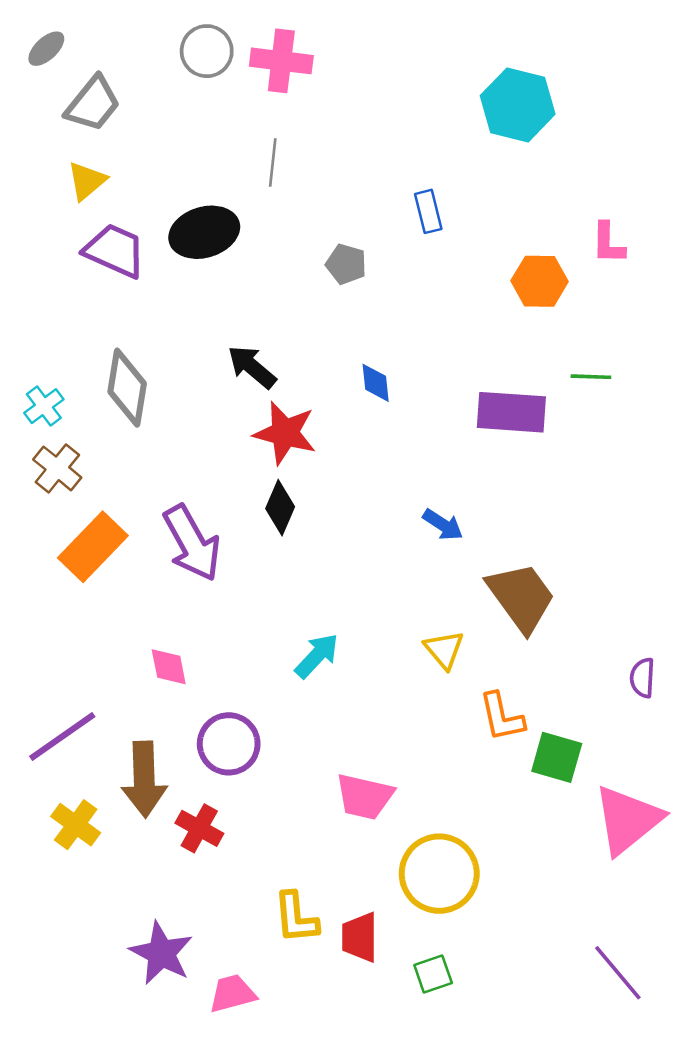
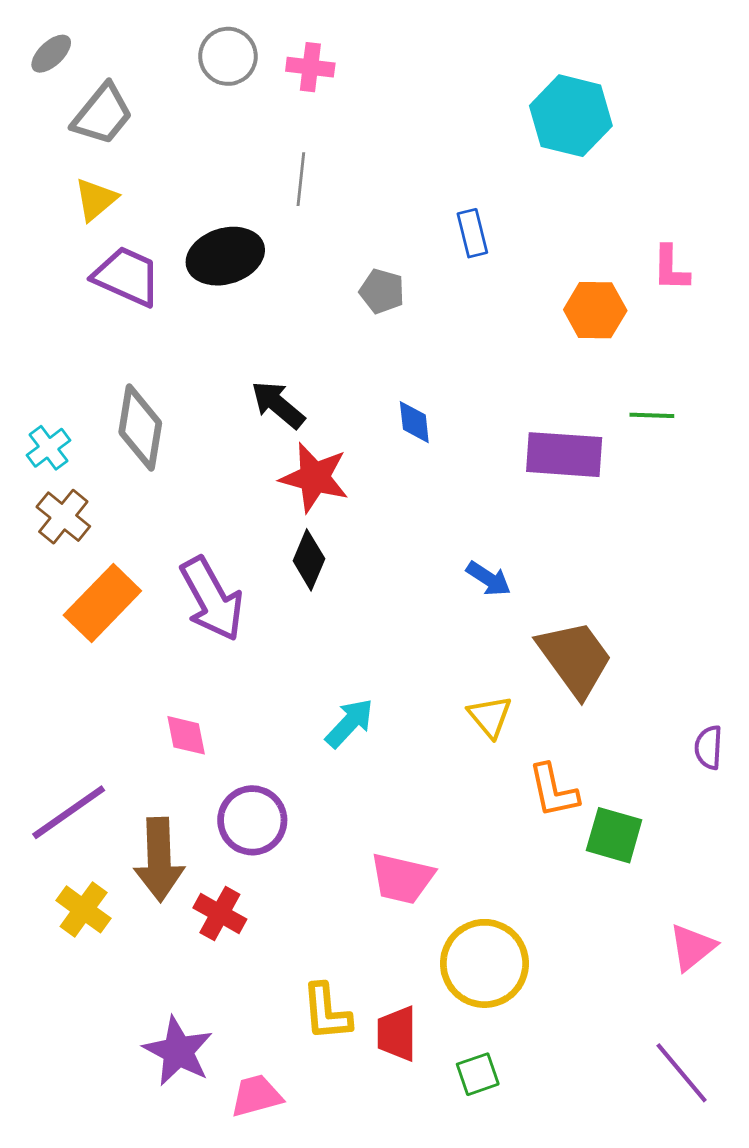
pink cross: (281, 61) -> (310, 67), size x0.7
pink triangle: (628, 820) -> (692, 947), moved, size x0.6

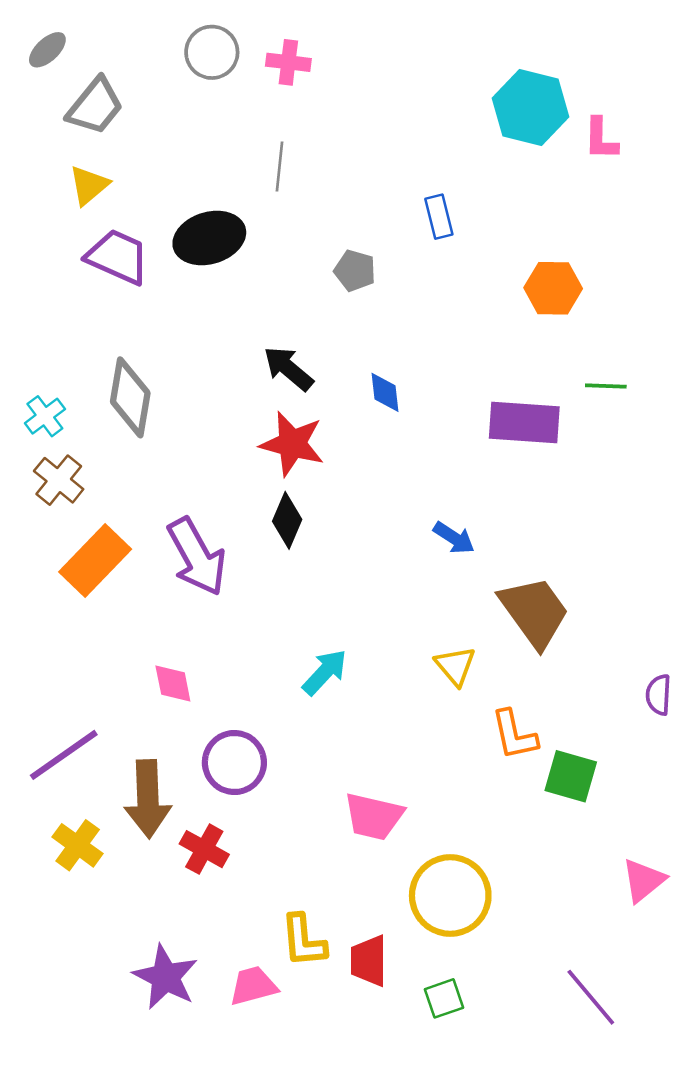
pink L-shape: (671, 268) -> (601, 139), moved
black arrow: (278, 405) -> (288, 368), moved
purple line: (682, 1073) -> (591, 997), moved
pink trapezoid: (256, 1096) -> (253, 986), moved

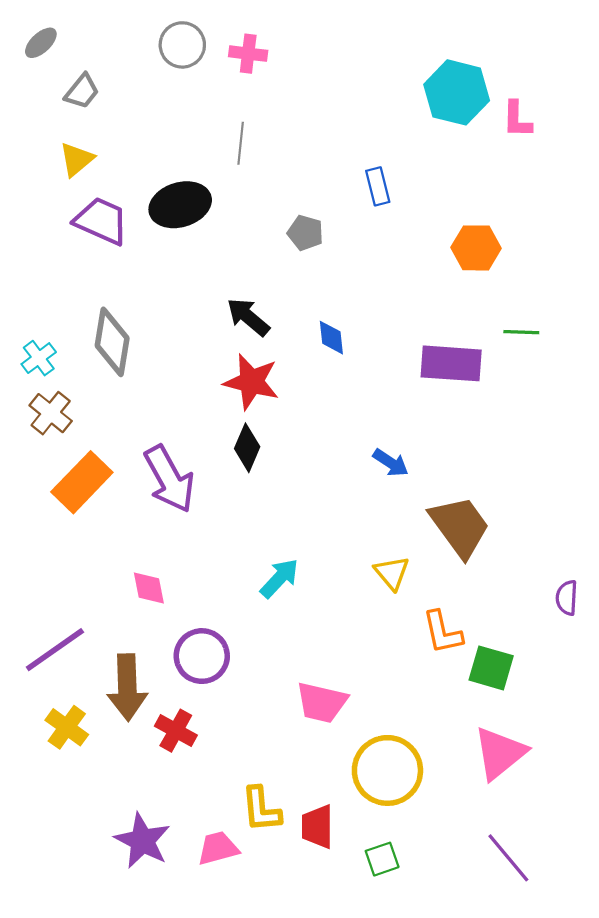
gray trapezoid: (95, 106) -> (82, 91), size x0.7
pink triangle: (643, 880) -> (500, 753), moved, size x1.4

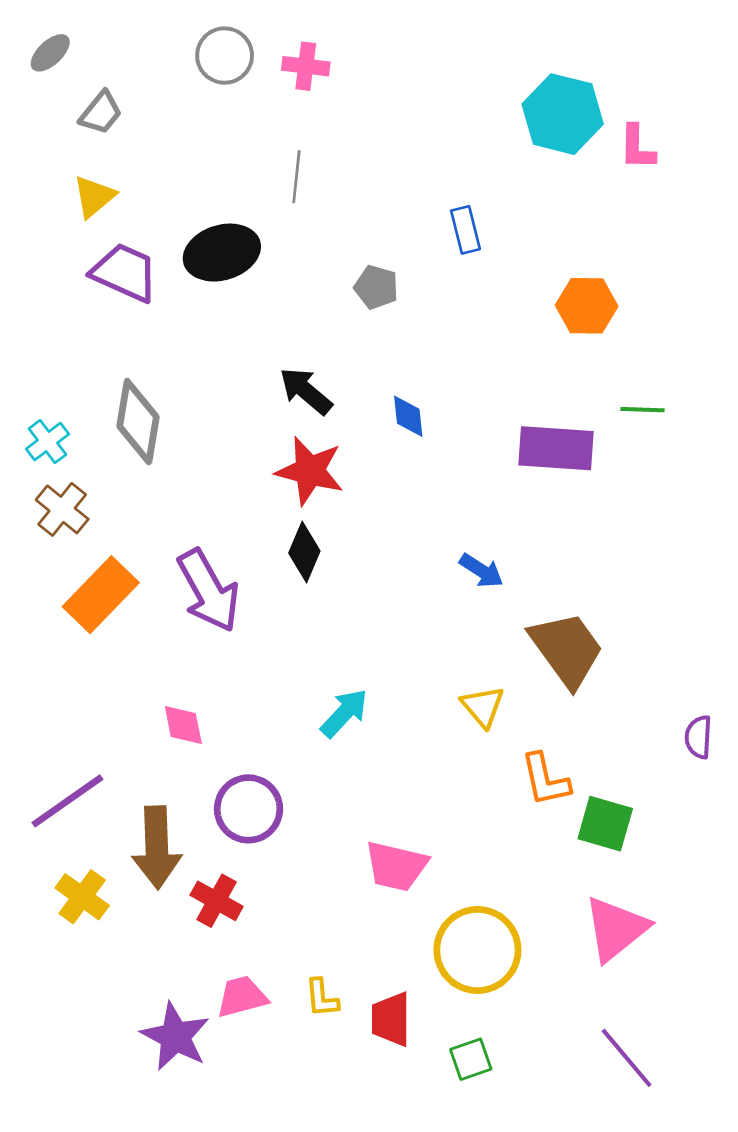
yellow L-shape: (261, 809) -> (322, 998), size x0.7
pink trapezoid: (218, 848) -> (242, 997), moved

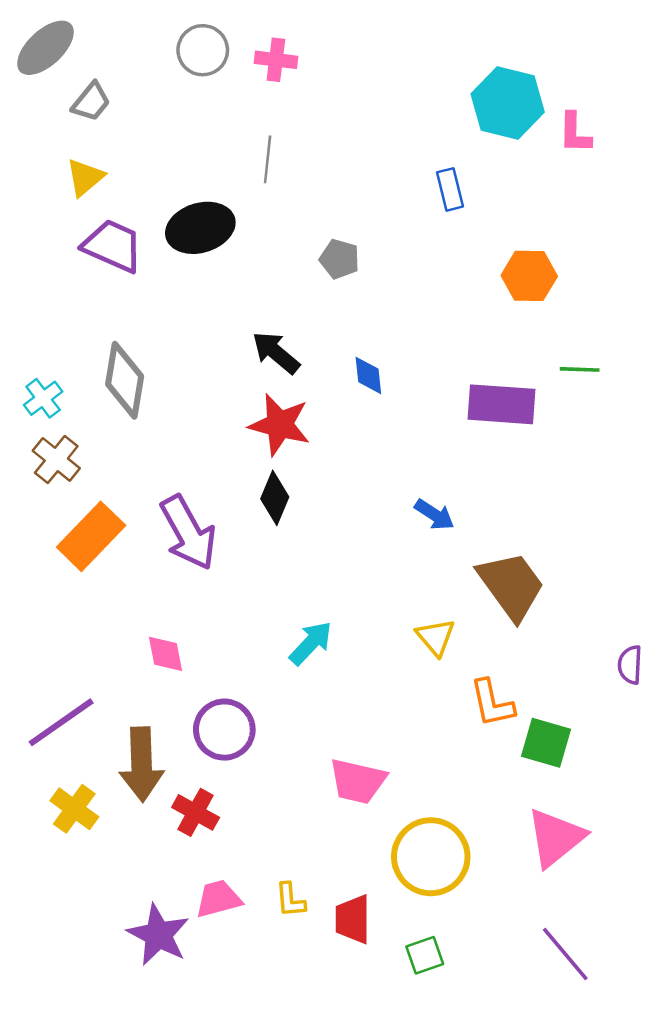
gray ellipse: (50, 53) -> (45, 48), size x1.6
blue rectangle: (465, 230) -> (450, 189), moved

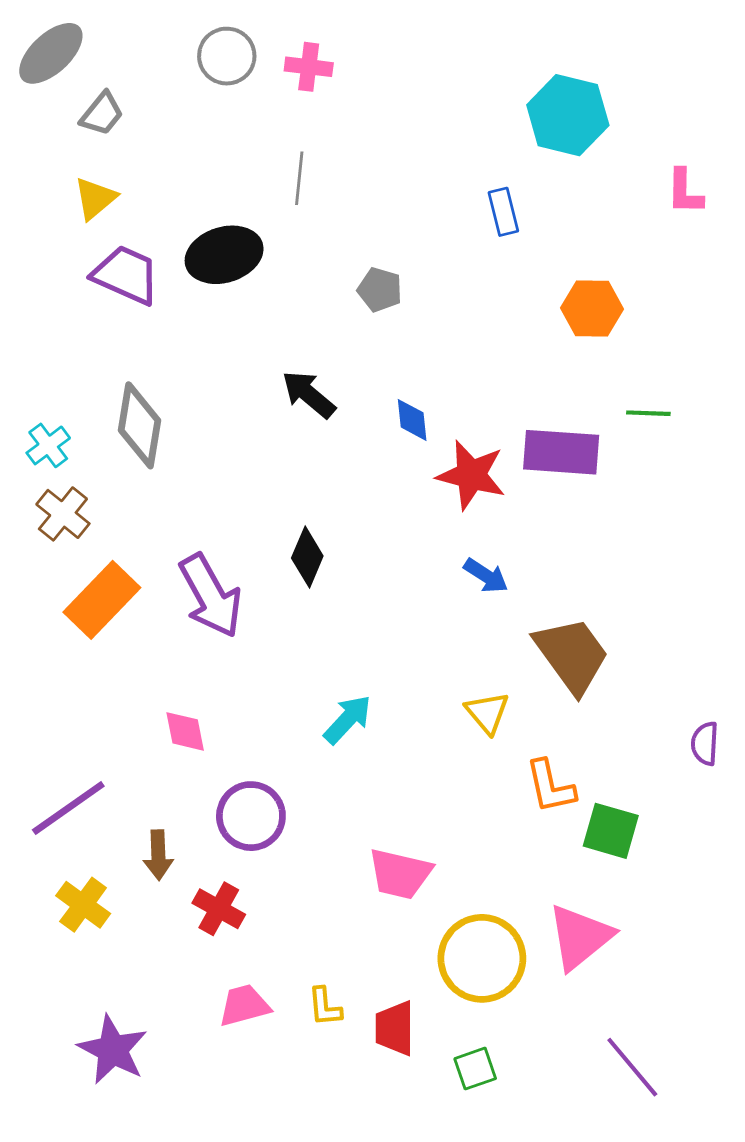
pink L-shape: (575, 133) -> (685, 192), moved
red star: (280, 425) -> (471, 475), moved
brown arrow: (142, 764) -> (158, 855), size x0.6
pink triangle: (556, 838) -> (580, 937), moved
purple star: (158, 935) -> (113, 1050), moved

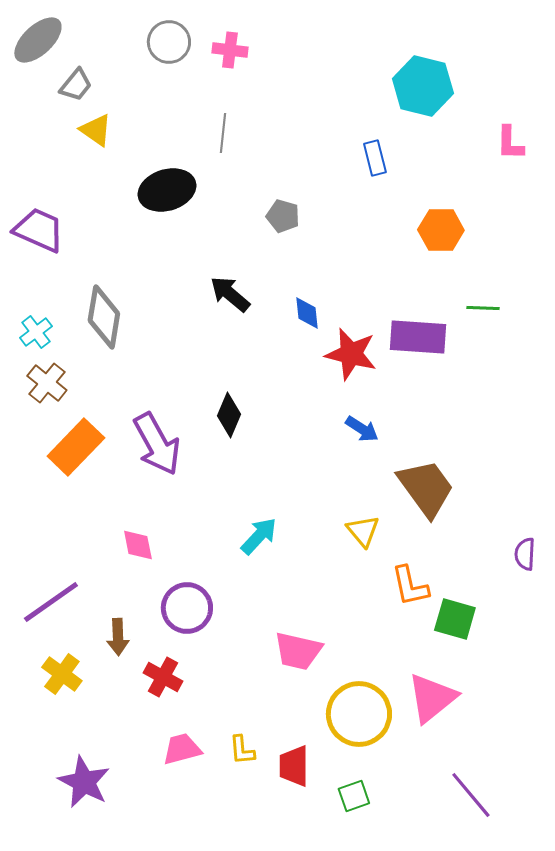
yellow triangle: (95, 198) -> (96, 130), moved, turned -45
purple trapezoid: (126, 275) -> (39, 230), moved

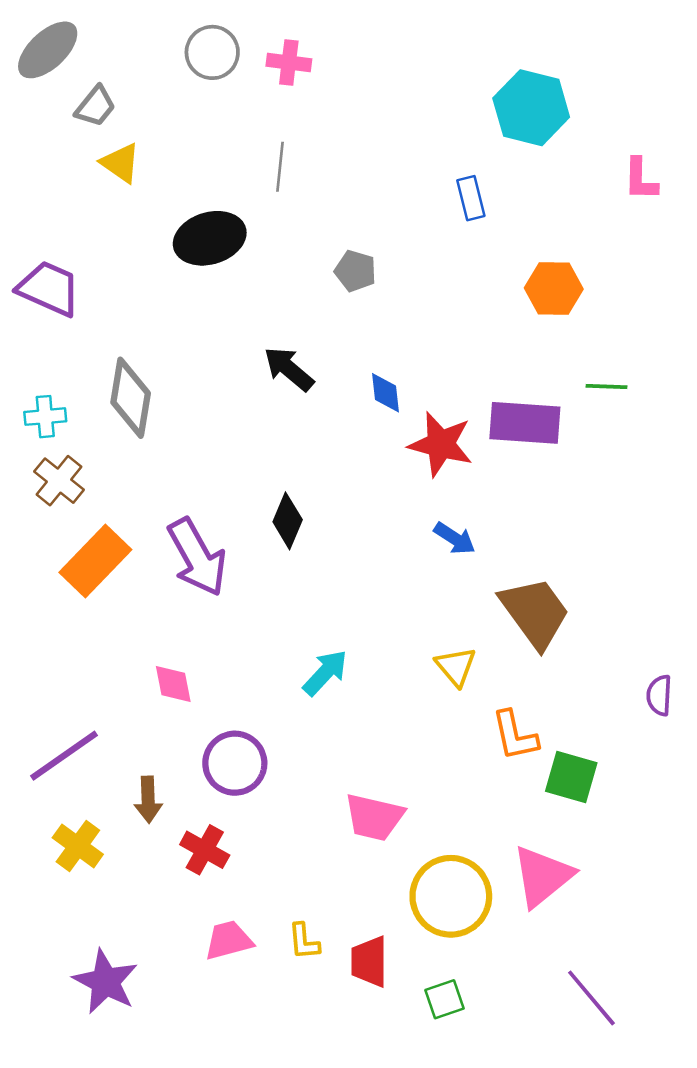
cyan cross: (36, 332) -> (45, 417), turned 32

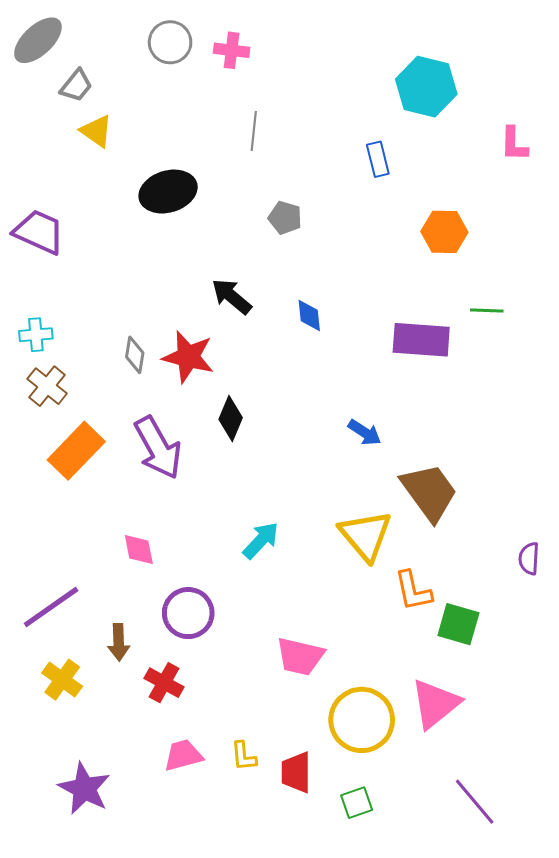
gray line: (280, 167) -> (254, 131), moved
gray diamond: (131, 398) -> (135, 355), moved, size x0.6
red star: (441, 444) -> (188, 357), moved
yellow triangle: (456, 666) -> (366, 535), size x1.6

